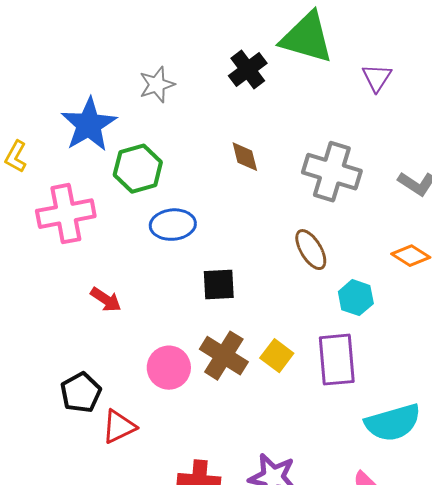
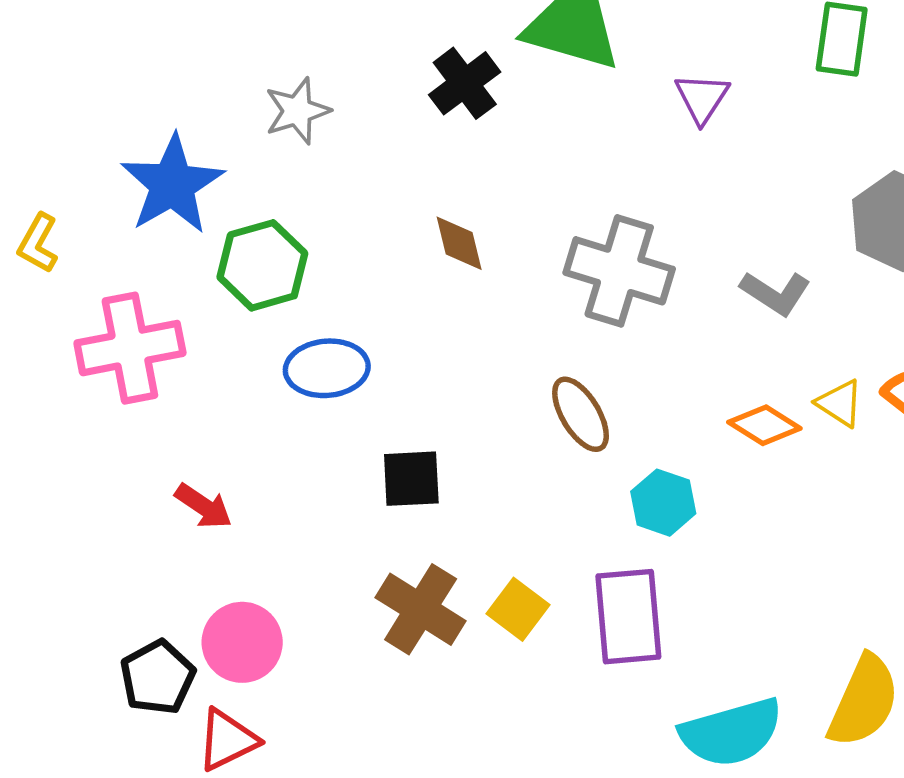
pink circle: (169, 368) -> (242, 642), moved

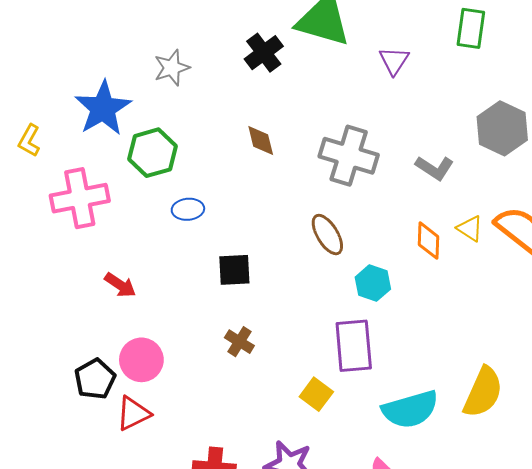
blue ellipse: (327, 368) -> (188, 209), size x0.7
orange diamond: (764, 425) -> (428, 241), turned 60
brown cross: (421, 609) -> (239, 342), size x0.6
yellow square: (518, 609) -> (316, 394), moved

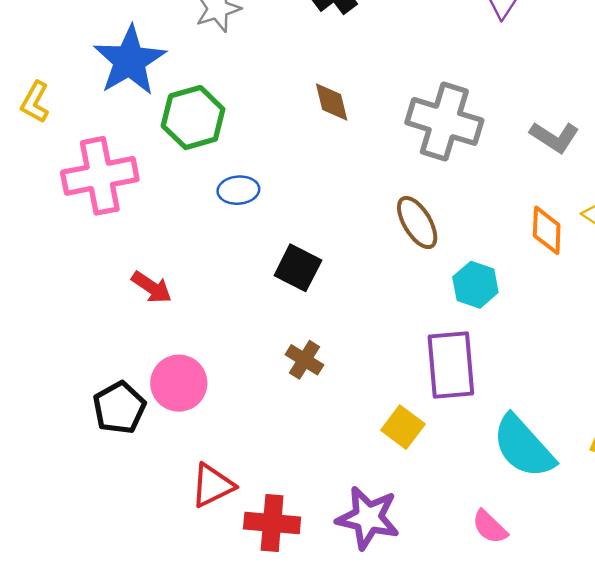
black square: (234, 270) -> (298, 268), turned 30
cyan semicircle: (410, 409) -> (523, 447), turned 64
red triangle: (133, 413) -> (213, 485), moved

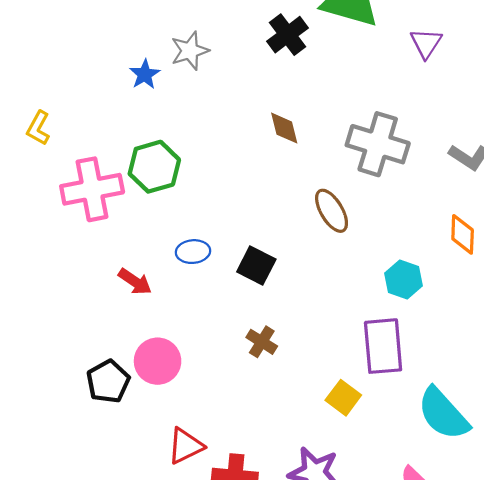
blue star: (130, 61) -> (145, 74), moved, size x0.5
green hexagon: (193, 118) -> (154, 167), moved
blue ellipse: (238, 190) -> (193, 252), moved
brown ellipse: (417, 222) -> (332, 211), moved

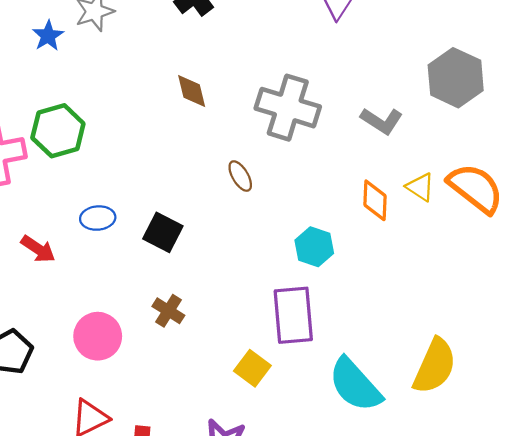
brown ellipse: (332, 211) -> (240, 176), size x0.7
pink circle: (158, 361) -> (98, 336), moved

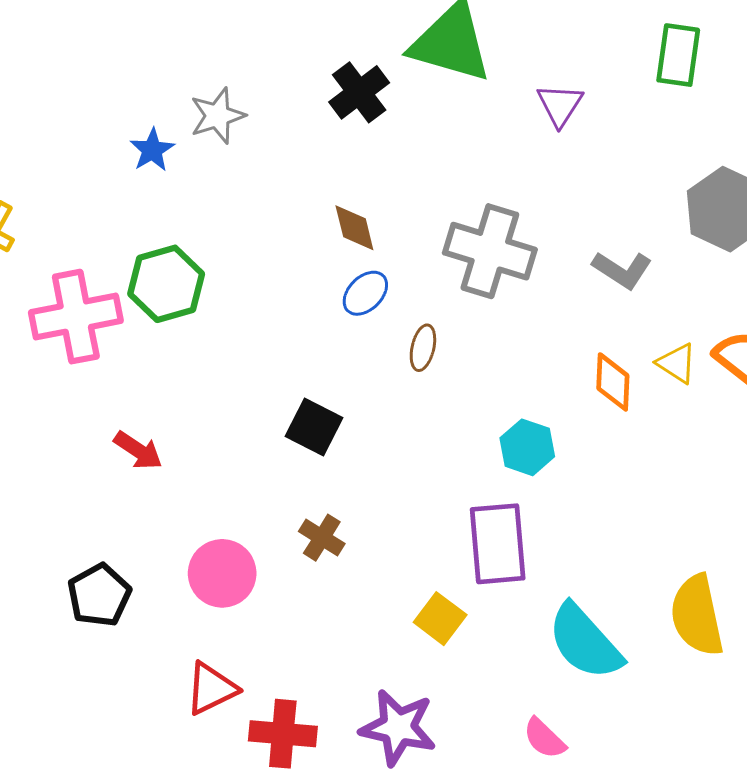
brown ellipse: (240, 176) -> (423, 348), turned 44
blue ellipse: (98, 218) -> (365, 293), moved, turned -40
yellow semicircle: (435, 366) -> (697, 615), turned 144

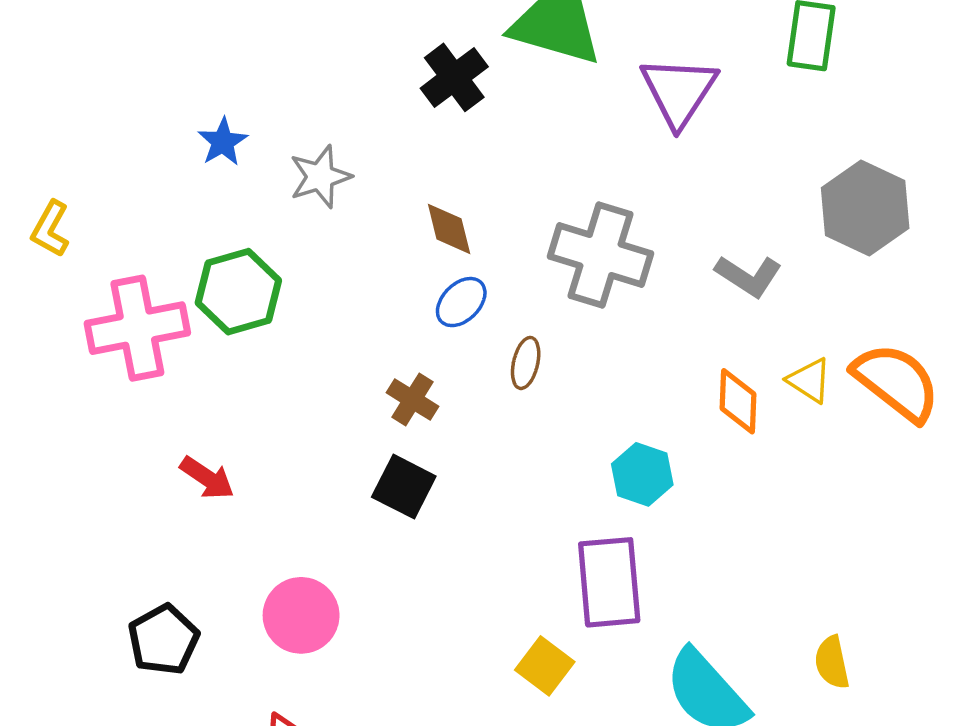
purple triangle: (560, 105) -> (679, 91), size x1.5
gray star: (217, 116) -> (320, 177), moved
black square: (314, 427) -> (404, 487), moved
brown cross: (322, 538) -> (412, 400), moved
yellow semicircle: (697, 615) -> (832, 662), size x0.6

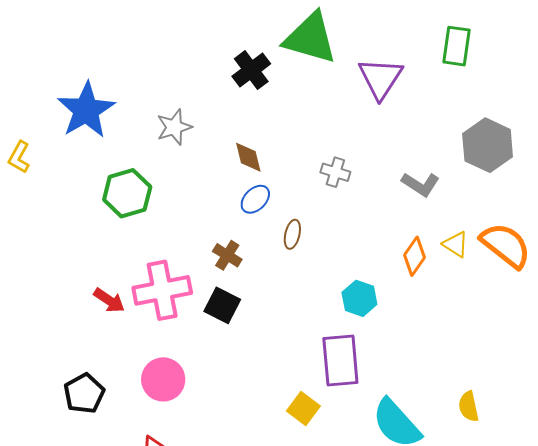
blue star: (223, 142) -> (86, 110), moved, size x2.0
gray cross: (600, 255) -> (335, 172), size x0.5
pink cross: (137, 328) -> (162, 290), moved
orange diamond: (738, 401) -> (415, 256), turned 33

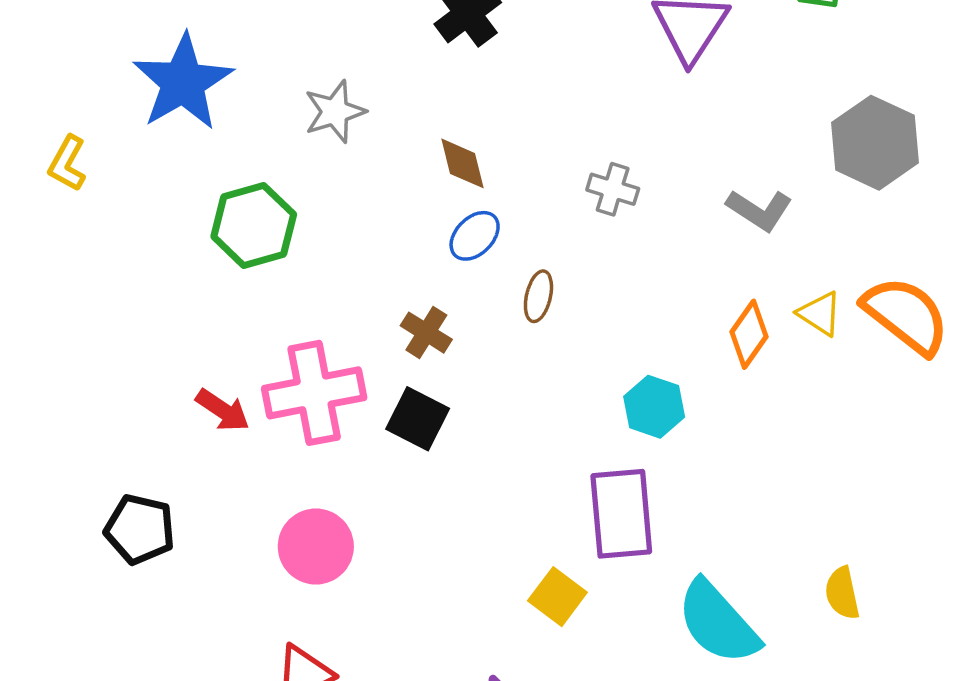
black pentagon: (84, 393) -> (140, 529), moved, turned -30

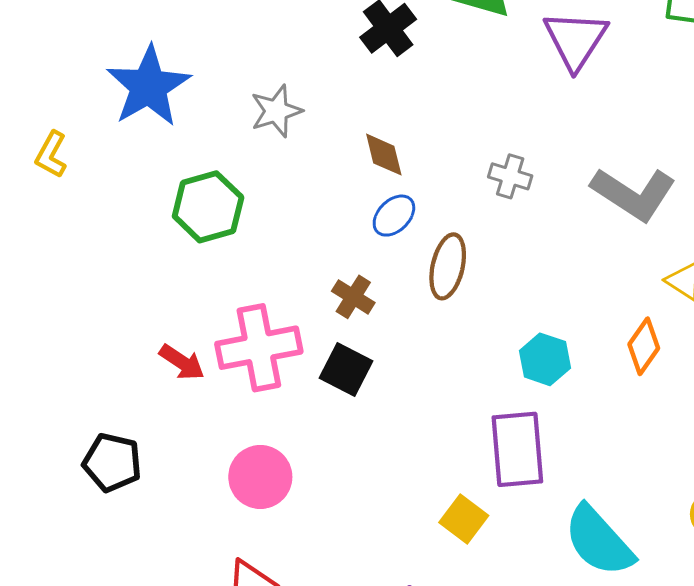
gray L-shape: (759, 210) -> (634, 194), size x1.5
brown ellipse: (538, 296) -> (448, 266), size x1.5
orange diamond: (749, 334) -> (644, 346), moved

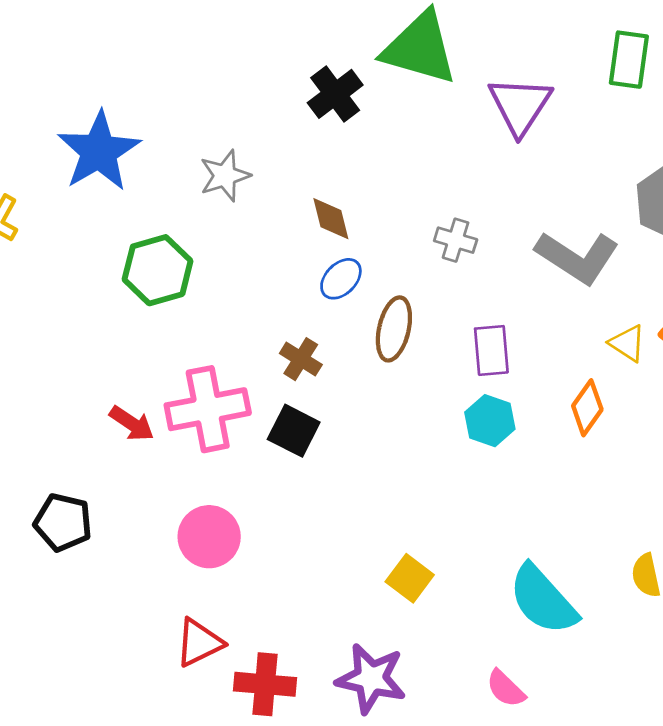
purple rectangle: (517, 449) -> (491, 350), moved, size x0.7

